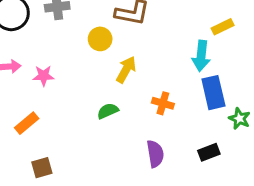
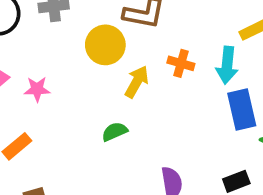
yellow circle: (100, 39) -> (105, 45), size x1.4
orange cross: (163, 103) -> (181, 63), moved

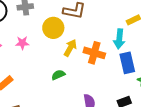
orange cross: (181, 63) -> (94, 53), moved, size x1.5
pink star: (37, 89) -> (22, 43), moved

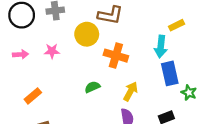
yellow arrow: (70, 48) -> (130, 91), moved
orange cross: (94, 53) -> (116, 56), moved

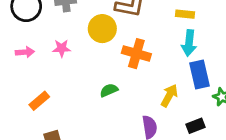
yellow rectangle: (176, 25) -> (185, 14), moved, turned 32
yellow arrow: (130, 91) -> (169, 96), moved

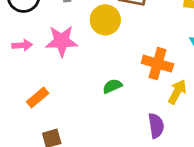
pink star: (62, 48) -> (62, 41), size x1.6
orange cross: (136, 54) -> (157, 64), moved

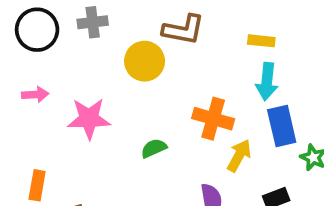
pink star: (62, 41) -> (89, 119), moved
orange rectangle: (38, 97) -> (37, 185), moved, turned -40

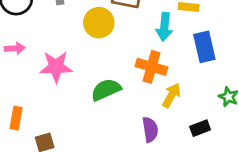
cyan arrow: (267, 82) -> (164, 27), moved
blue rectangle: (282, 126) -> (204, 47), moved
green semicircle: (154, 148) -> (106, 90), size x1.5

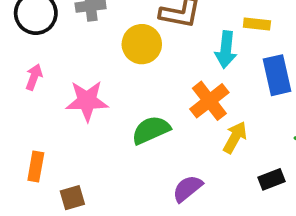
pink arrow: (15, 48) -> (34, 77), turned -66
orange cross: (152, 67) -> (209, 101), turned 36
purple semicircle: (150, 130) -> (187, 188), moved, turned -120

